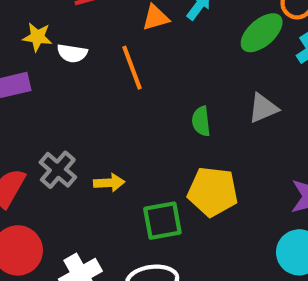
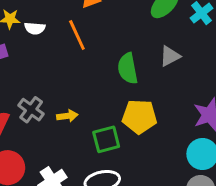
green semicircle: (201, 121) -> (128, 68), size x1.5

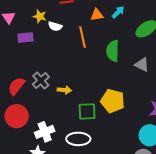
gray triangle: (170, 56) -> (142, 65), turned 42
green semicircle: (128, 68) -> (113, 51), moved

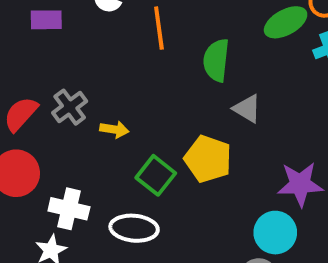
gray triangle: (142, 65) -> (247, 109), moved
green square: (87, 111) -> (156, 175), turned 36
white cross: (45, 132) -> (69, 209), turned 30

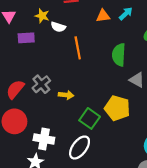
orange line: (159, 28) -> (78, 48), moved
white ellipse: (134, 228) -> (80, 148), turned -55

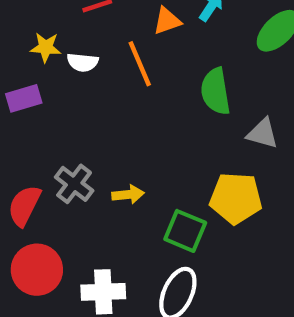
orange line: (78, 48) -> (140, 64), moved

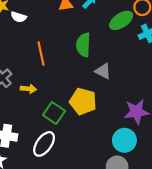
orange line: (140, 64) -> (41, 53), moved

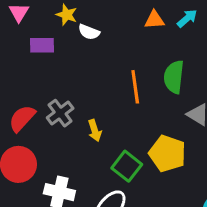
orange line: (41, 53) -> (135, 87), moved
yellow arrow: (29, 89) -> (95, 131), turned 63

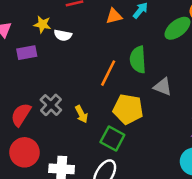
orange line: (135, 87) -> (108, 73), turned 44
yellow pentagon: (167, 154) -> (128, 109), moved

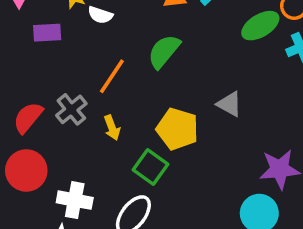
green semicircle: (138, 60) -> (164, 51), moved, turned 36
orange line: (108, 73) -> (112, 76), moved

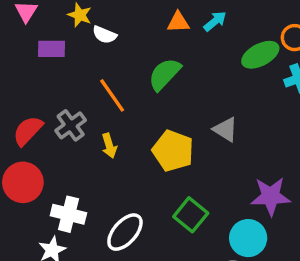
orange line: (112, 76) -> (112, 95), turned -72
green square: (151, 167) -> (191, 215), moved

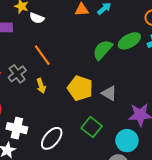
green ellipse: (260, 55) -> (129, 41), moved
green semicircle: (165, 74) -> (103, 50), moved
gray triangle: (225, 130) -> (109, 93), moved

